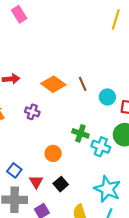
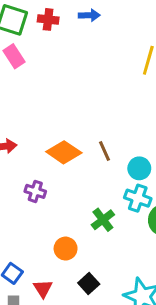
green cross: (80, 133) -> (103, 220), turned 35
cyan cross: (101, 147) -> (138, 198), moved
black square: (61, 184) -> (89, 284), moved

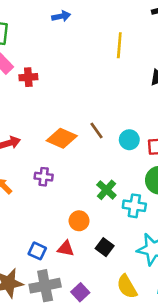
red cross: (48, 19) -> (28, 77), moved
cyan cross: (138, 198) -> (134, 206), moved
red triangle: (43, 289) -> (66, 249), moved, turned -36

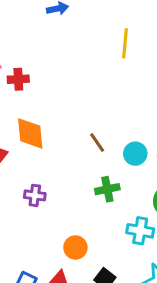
orange diamond: (62, 138) -> (30, 133), moved, turned 60
green cross: (106, 190) -> (107, 189), moved, turned 36

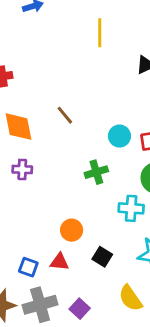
brown line: (97, 142) -> (65, 115), moved
purple cross: (35, 195) -> (22, 169), moved

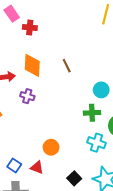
green cross: (96, 172) -> (92, 113), moved
black square: (102, 257) -> (74, 178), moved

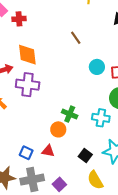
brown line: (67, 66) -> (76, 38), moved
purple cross: (27, 96) -> (28, 85), size x1.6
green cross: (92, 113) -> (70, 114), moved, turned 35

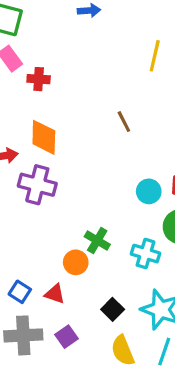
cyan circle: (97, 67) -> (149, 191), moved
purple square: (59, 184) -> (66, 337), moved

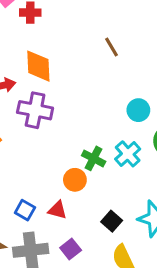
cyan cross: (146, 254) -> (128, 154), moved, turned 35

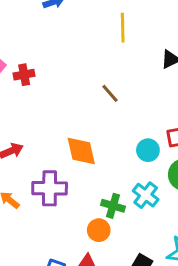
orange diamond: (38, 66) -> (81, 151), moved
purple cross: (35, 110) -> (50, 188), moved

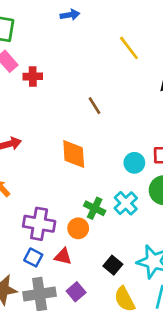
yellow line: (123, 28) -> (129, 48), turned -45
brown line: (110, 93) -> (95, 106), moved
purple cross: (50, 188) -> (39, 224), moved

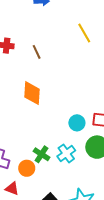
brown line: (95, 106) -> (37, 52), moved
orange diamond: (74, 154) -> (32, 93), moved

